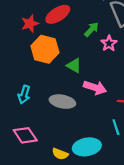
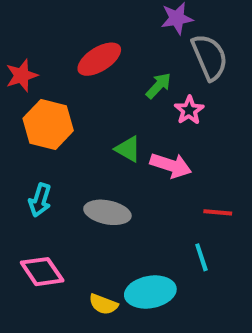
red star: (30, 24) -> (22, 75), moved
orange hexagon: (45, 49) -> (48, 125), moved
pink arrow: (95, 88) -> (171, 165), moved

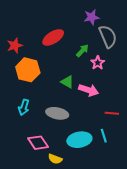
pink diamond: (42, 272) -> (38, 143), moved
cyan ellipse: (150, 292) -> (79, 140), moved

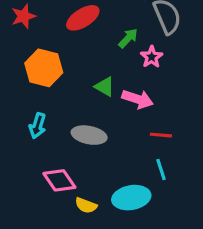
red star: (15, 46) -> (23, 16), moved
red line: (112, 113) -> (161, 135), moved
cyan ellipse: (79, 140) -> (131, 198), moved

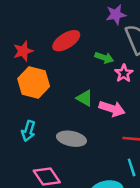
red star: (23, 16) -> (23, 51), moved
green arrow: (128, 38) -> (104, 58), turned 66

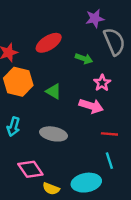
pink star: (124, 73) -> (102, 83), moved
green triangle: (85, 98) -> (53, 91), moved

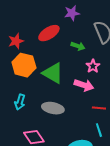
purple star: (95, 18) -> (72, 13), moved
green triangle: (53, 91) -> (53, 73), size x1.6

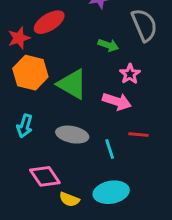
red ellipse: (49, 33) -> (49, 22), moved
cyan line: (99, 130) -> (110, 149), moved

